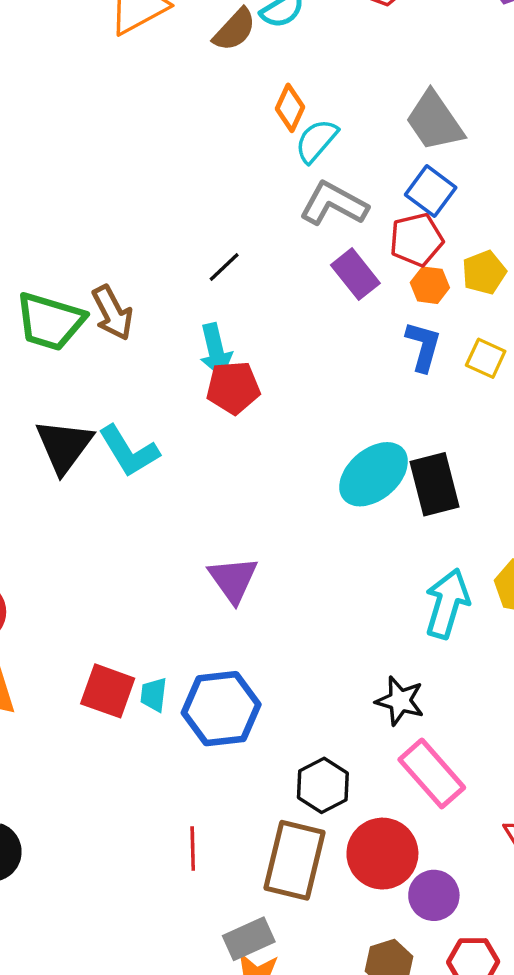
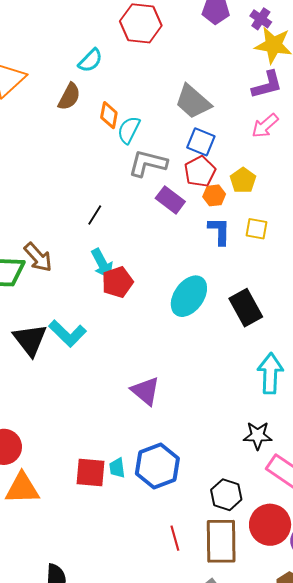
brown semicircle: (235, 30) -> (69, 97), moved
cyan ellipse: (374, 474) -> (189, 296), moved
red line: (193, 849) -> (175, 538), moved

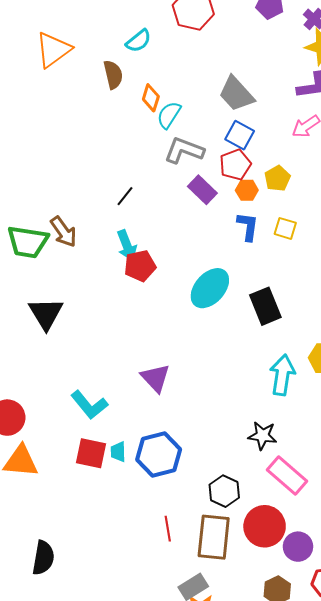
brown semicircle: (69, 97) -> (113, 75), turned -48
cyan L-shape: (67, 333) -> (89, 405), moved

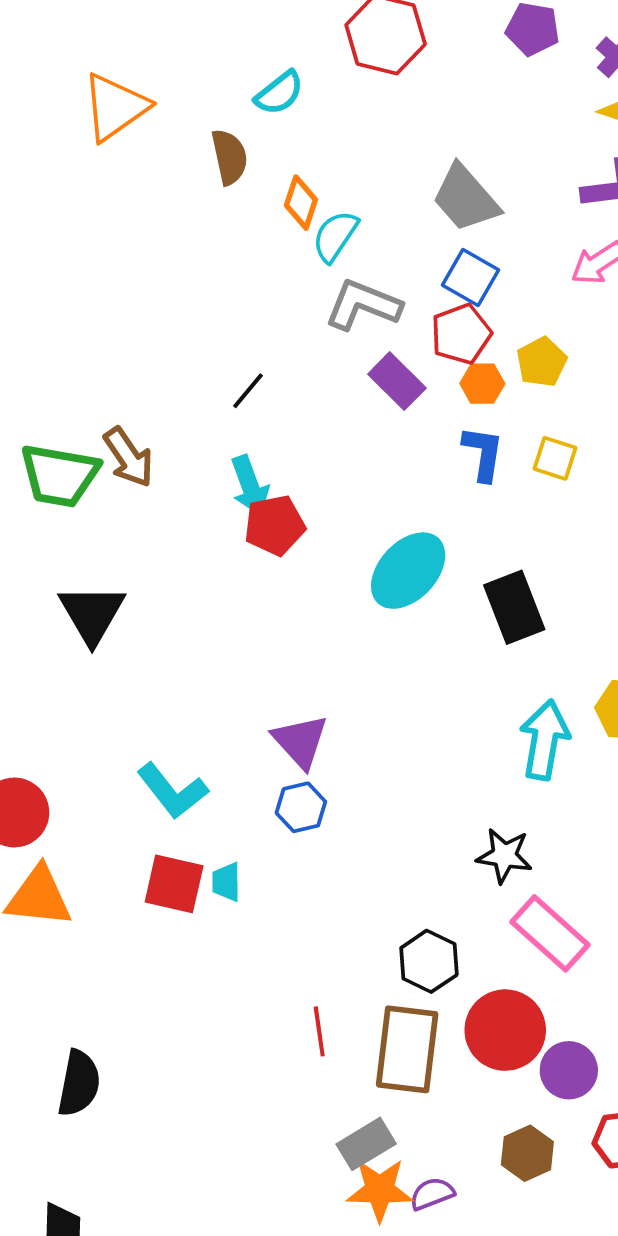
blue hexagon: (159, 454) -> (301, 807), moved, size x0.6

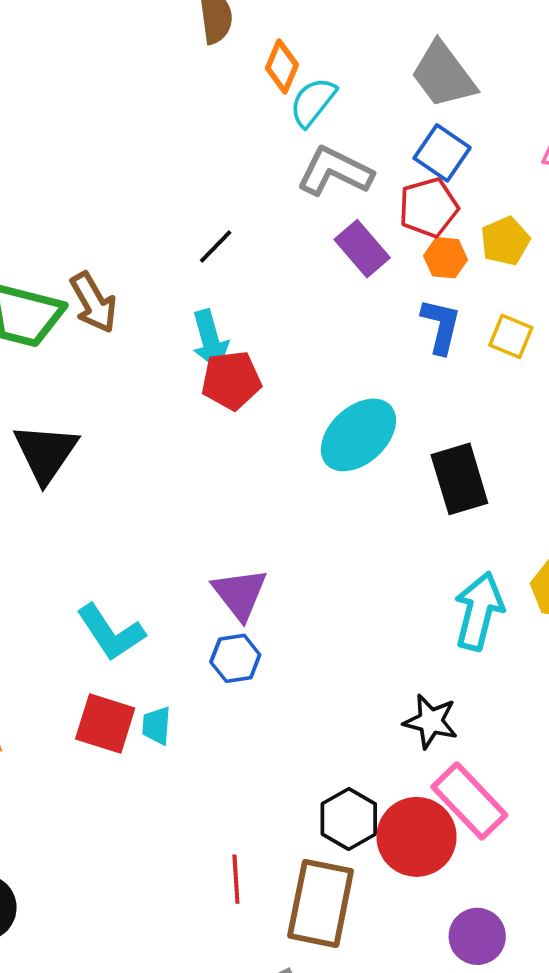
red circle: (505, 1030) -> (417, 837), moved

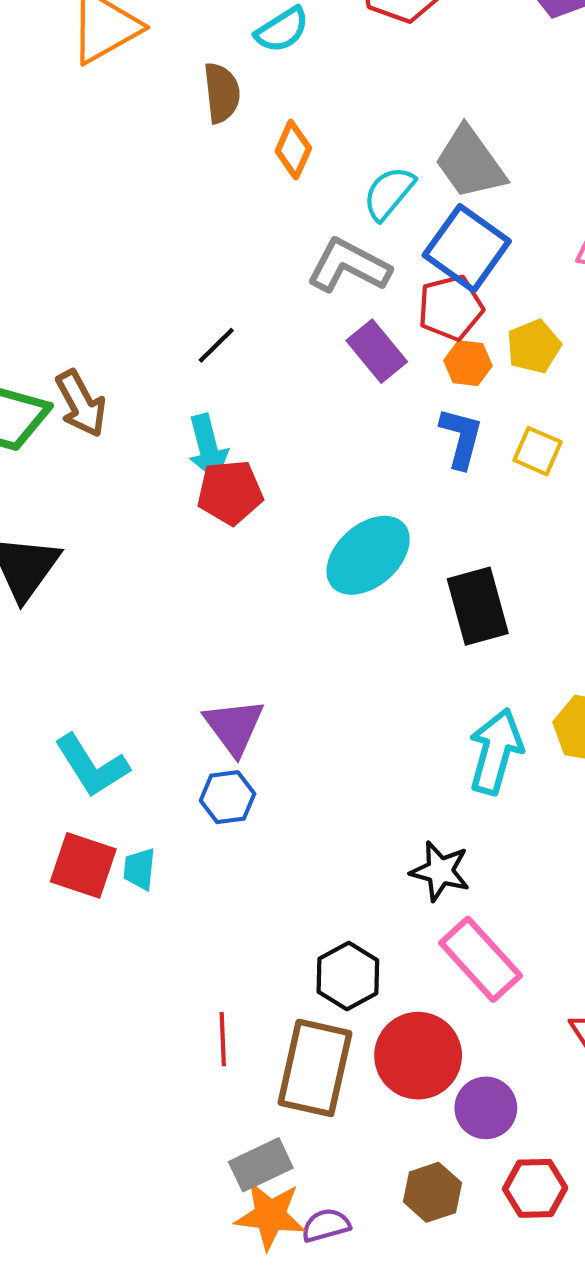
cyan semicircle: (313, 102) -> (389, 193), moved
blue square: (442, 153) -> (467, 248), size x1.4
red circle: (417, 837) -> (418, 1056), moved

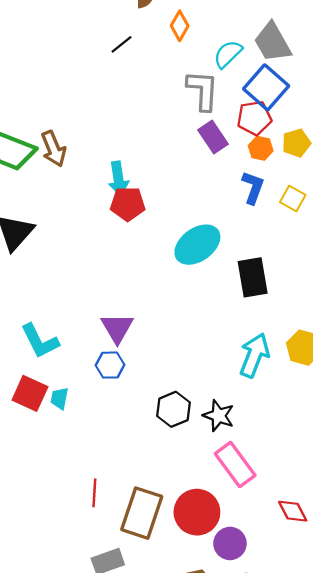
gray L-shape: (349, 266) -> (203, 90), turned 60
black line: (216, 345) -> (121, 44), moved
black hexagon: (348, 976) -> (173, 409), moved

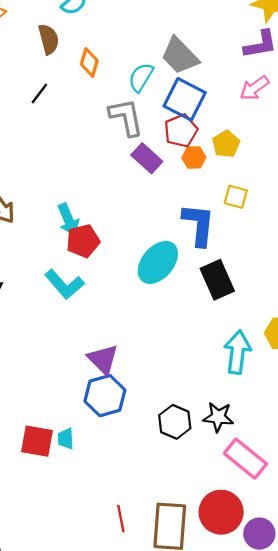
blue L-shape: (253, 187) -> (199, 225), moved, size x1.4
cyan L-shape: (40, 341) -> (64, 284), moved
blue hexagon: (110, 365) -> (105, 396), size x1.5

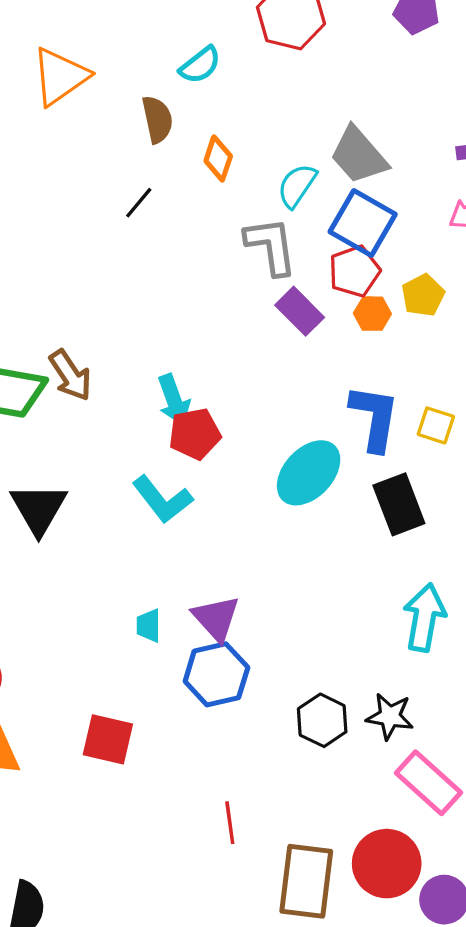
yellow square: (236, 197) -> (436, 425), moved
cyan trapezoid: (66, 439) -> (149, 626), moved
red line: (121, 519) -> (230, 823), moved

